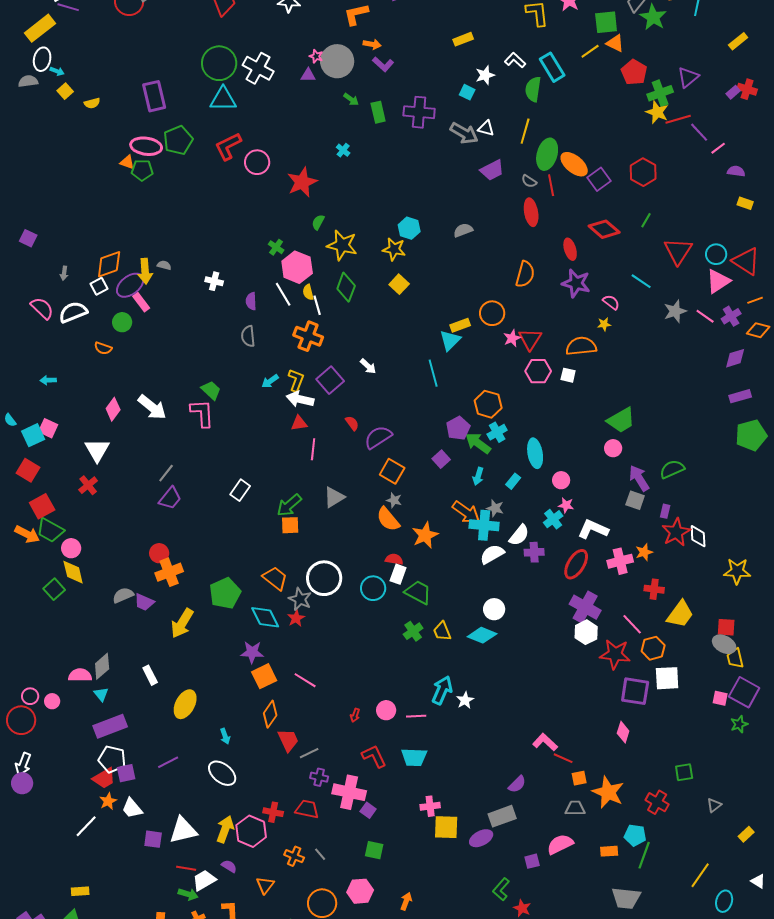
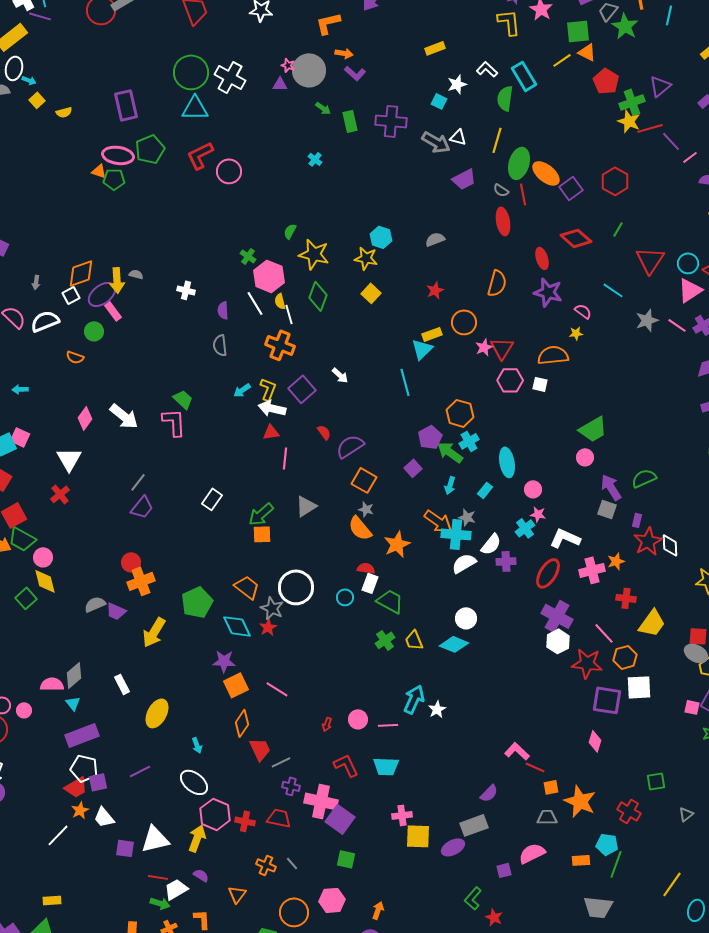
red star: (302, 182) -> (435, 290), moved, size x0.6
cyan circle: (373, 588) -> (345, 597), size x0.7
purple square: (368, 810) -> (340, 819), size x1.8
pink hexagon: (251, 831) -> (215, 814), moved

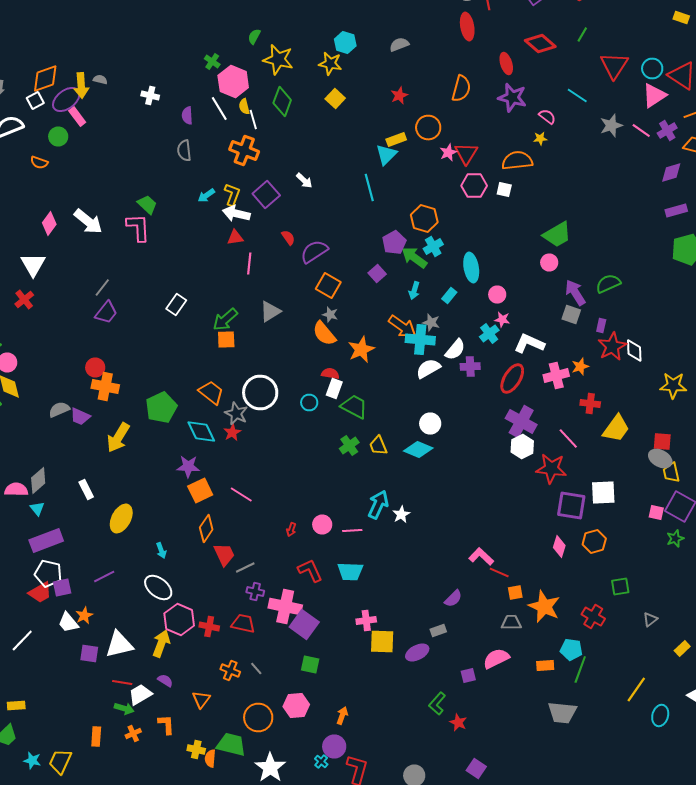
orange cross: (141, 581) -> (105, 386), turned 32
orange hexagon: (625, 657) -> (594, 542), moved
orange star: (80, 810) -> (84, 616), moved
gray rectangle: (474, 825) -> (438, 630), size x0.6

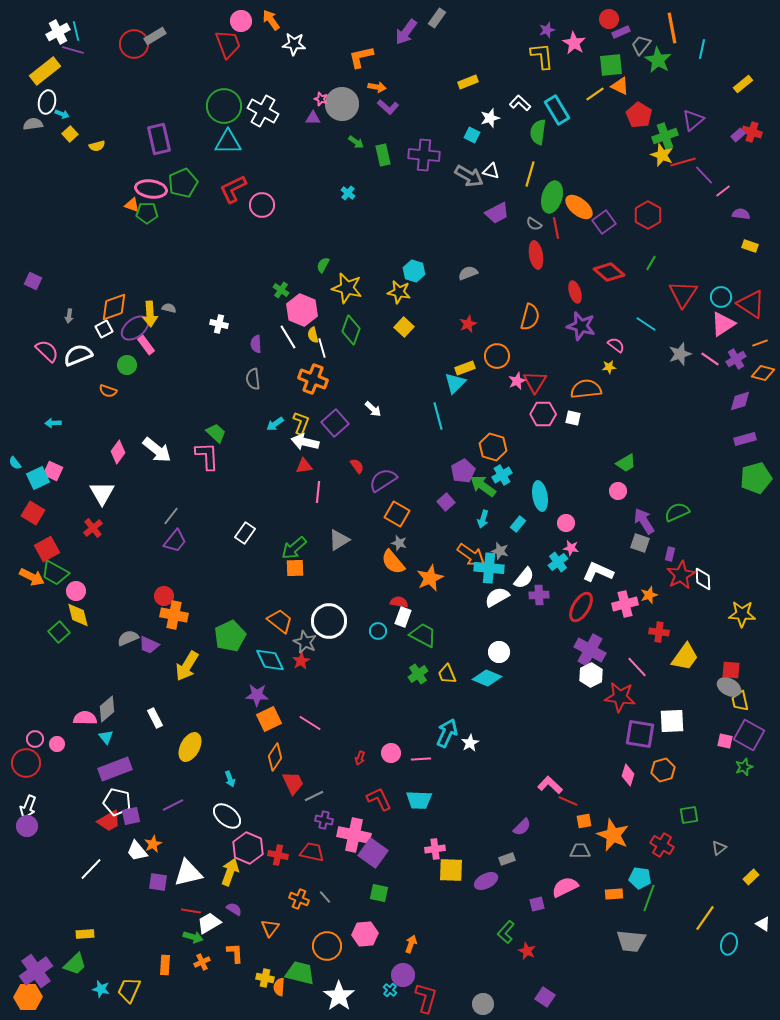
green trapezoid: (557, 234) -> (626, 463), size x0.7

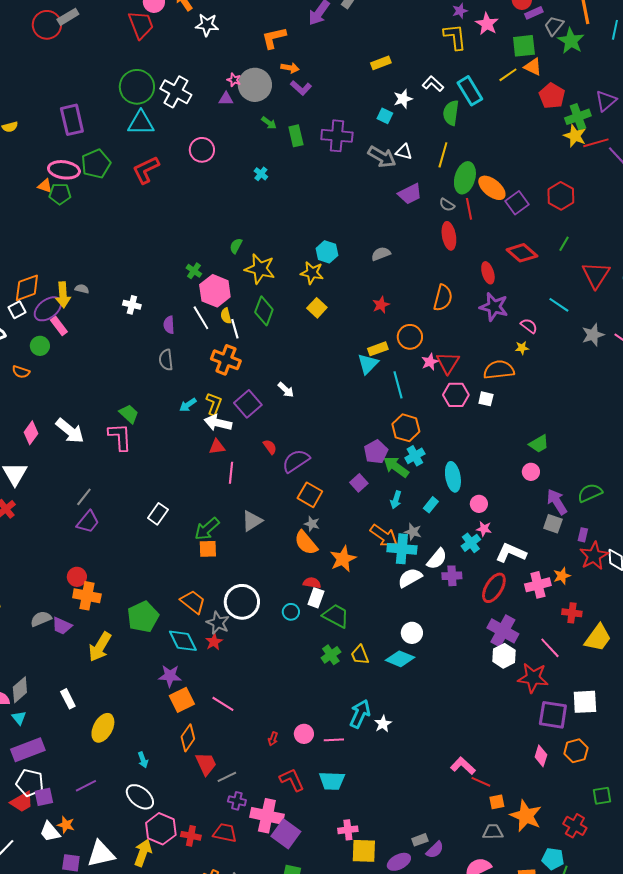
pink circle: (262, 205) -> (202, 150), moved
cyan line: (438, 416) -> (398, 385), moved
purple semicircle: (522, 827) -> (435, 850), moved
orange star: (153, 844) -> (66, 825), turned -30

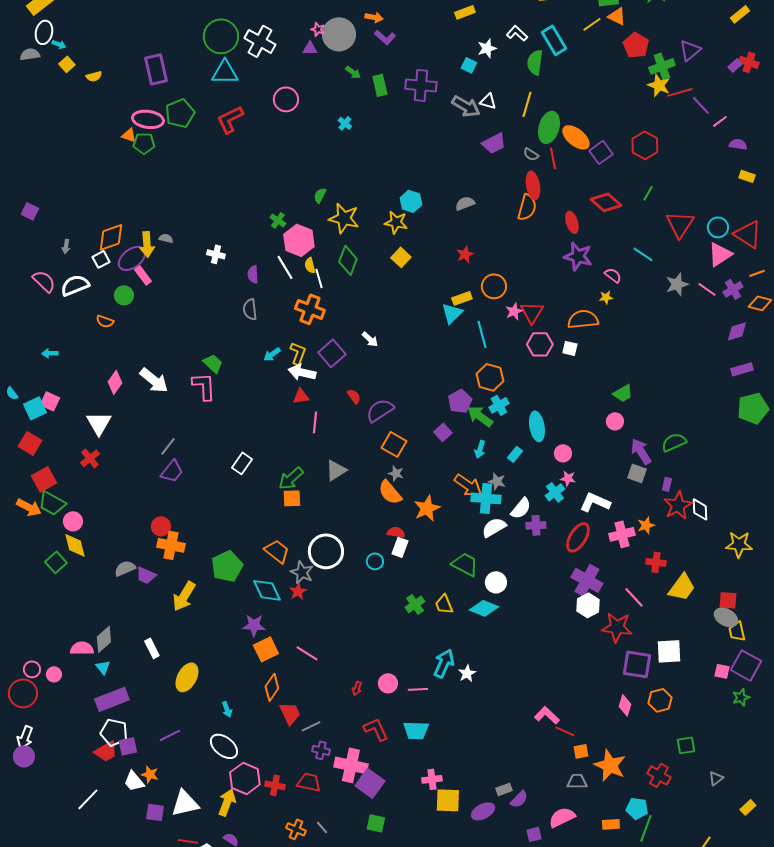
orange semicircle: (443, 298) -> (527, 207), moved
green trapezoid: (336, 616) -> (465, 564), moved

